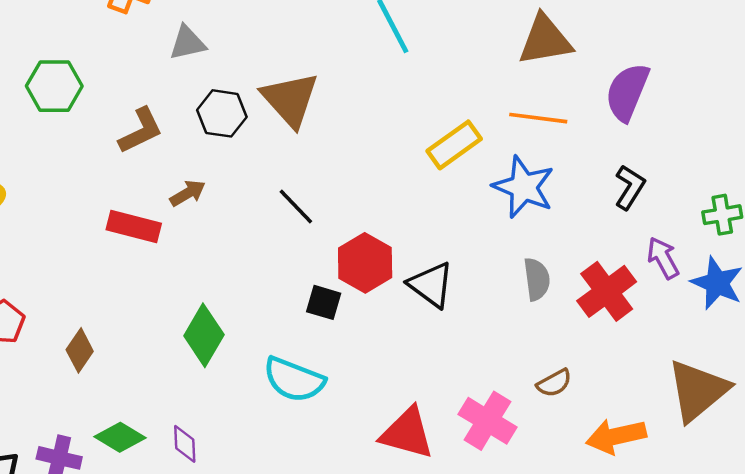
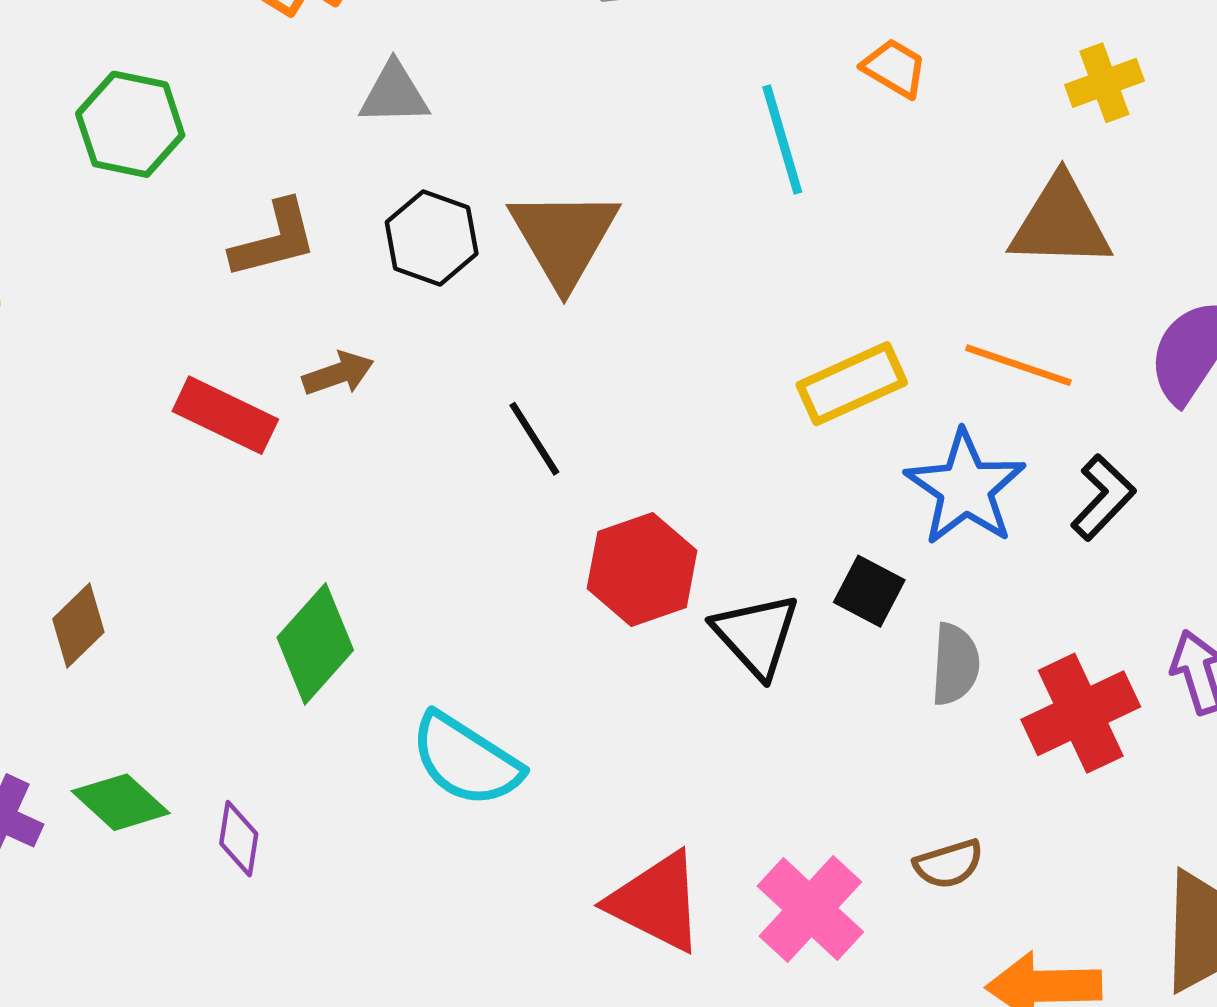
black L-shape: (630, 187) -> (1103, 497), moved
black square: (324, 302) -> (869, 591), moved

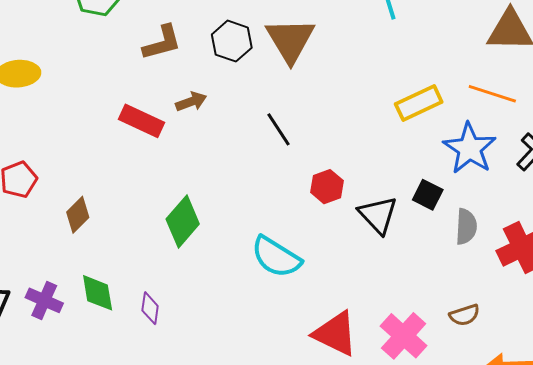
red hexagon: (642, 570) -> (327, 187), size x0.7
cyan semicircle: (466, 760) -> (276, 257), moved
green diamond: (121, 802) -> (98, 293), turned 39

